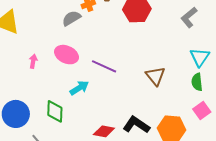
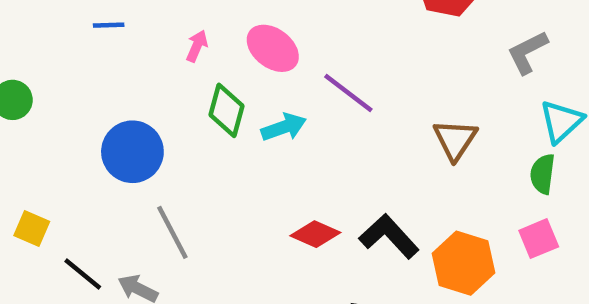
gray L-shape: (189, 17) -> (527, 52), moved
green diamond: (55, 111) -> (227, 110), moved

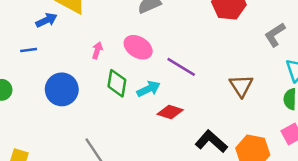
blue line: (109, 25) -> (29, 50), moved
blue circle: (132, 152) -> (62, 89), moved
red diamond: (315, 234) -> (170, 112), moved

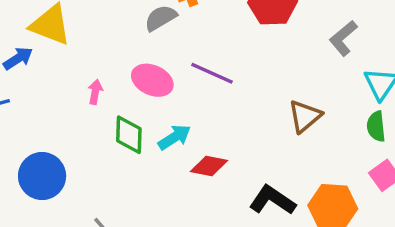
purple line: (181, 67) -> (212, 73), moved
brown triangle: (241, 86) -> (305, 116), turned 30
blue circle: (62, 89) -> (42, 176), moved

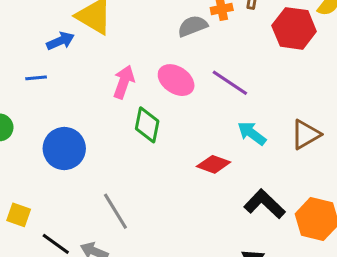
pink arrow: (95, 92) -> (124, 82), size x1.5
cyan arrow: (174, 137) -> (252, 133), moved, turned -120

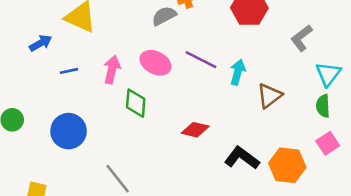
blue arrow: (60, 41) -> (41, 43), moved
blue line: (36, 78) -> (69, 71), moved
cyan arrow: (252, 133) -> (238, 72), moved, turned 75

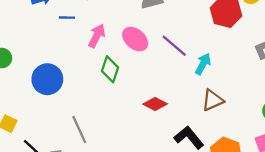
blue line: (69, 71) -> (67, 18), moved
brown triangle: (269, 96) -> (213, 100), moved

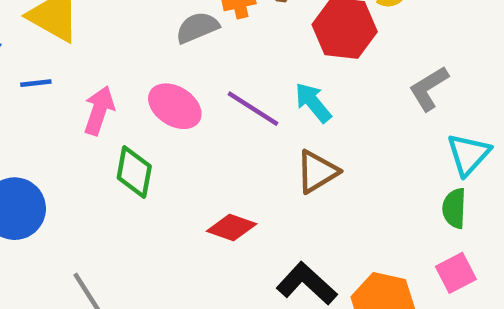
cyan arrow: (203, 64) -> (313, 103), moved, turned -60
brown triangle: (213, 100) -> (317, 172), moved

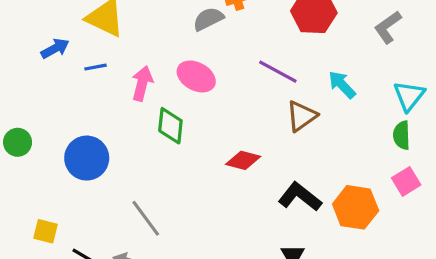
gray L-shape: (429, 88) -> (388, 27), moved
cyan arrow: (313, 103) -> (342, 85), moved
purple line: (253, 109) -> (278, 72), moved

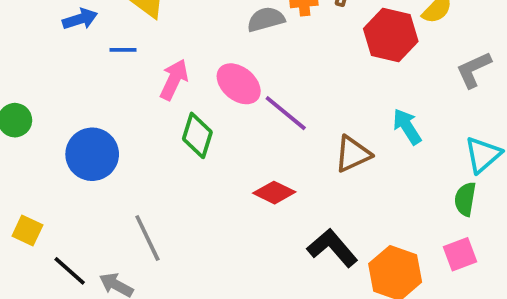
purple line: (278, 72) -> (286, 113), moved

